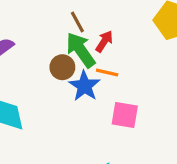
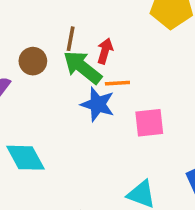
brown line: (77, 22) -> (71, 39), turned 55
brown circle: (62, 67) -> (33, 61), moved

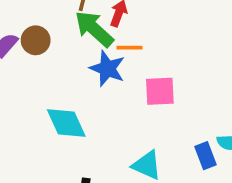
brown circle: (33, 61) -> (36, 40), moved
cyan diamond: (25, 158) -> (66, 123), moved

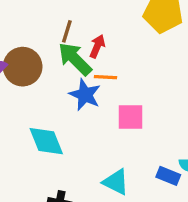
brown circle: (36, 40) -> (23, 67), size x1.5
blue rectangle: (205, 156) -> (168, 176), turned -50

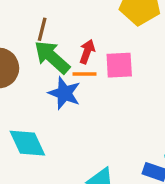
red arrow: (97, 46) -> (87, 52), moved
pink square: (131, 117) -> (119, 65), moved

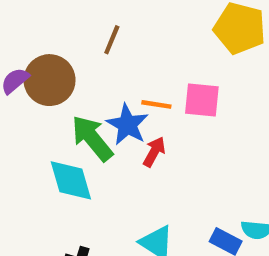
red arrow: (87, 52) -> (154, 152), moved
green arrow: (52, 57) -> (92, 138), moved

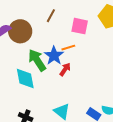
pink square: (202, 100) -> (80, 26), moved
orange line: (156, 104) -> (68, 48), turned -32

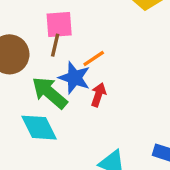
brown line: (51, 16) -> (55, 45), moved
pink square: (80, 26) -> (59, 24), moved

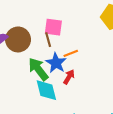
brown line: (55, 45) -> (48, 40), turned -40
cyan diamond: (39, 128) -> (46, 90), moved

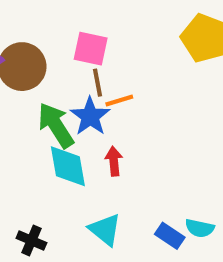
brown line: (48, 40) -> (98, 83), moved
red arrow: (69, 77) -> (114, 161), moved, turned -40

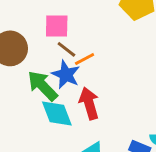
brown line: (98, 83) -> (66, 49), turned -30
red arrow: (114, 161) -> (89, 103), size x1.5

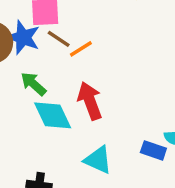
blue star: (66, 75) -> (23, 37), moved
green arrow: (43, 86) -> (33, 84), size x0.7

